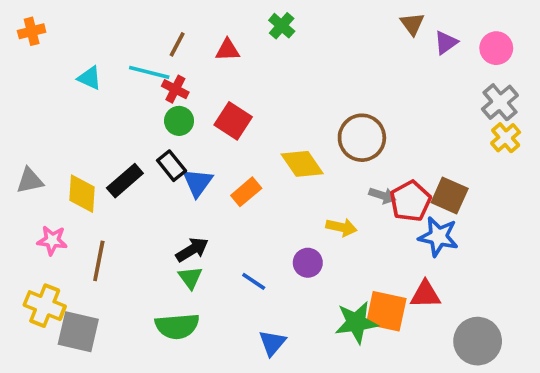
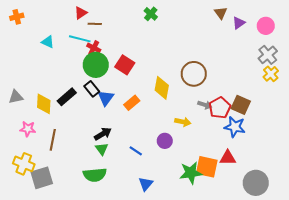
brown line: (177, 44) -> (95, 24), turned 64
red triangle: (228, 50) -> (81, 13), moved, turned -32
green circle: (179, 121) -> (96, 65), size x1.6
yellow diamond: (302, 164) -> (162, 88), turned 45
gray square: (78, 332) -> (42, 178), turned -30

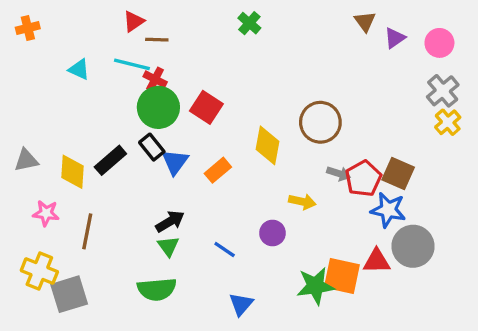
gray circle: (256, 183) -> (413, 246), moved

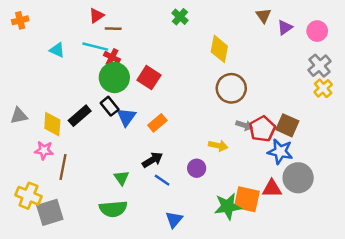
yellow diamond: (268, 145) -> (219, 49), moved
pink star: (46, 213) -> (44, 150), moved
black arrow: (170, 221) -> (153, 160), moved

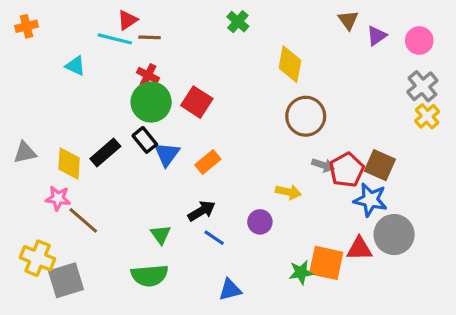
cyan line: (95, 47) -> (115, 39), moved
brown line: (63, 167) -> (83, 220), turned -60
green star: (228, 206) -> (301, 272), size x0.7
blue triangle: (174, 220) -> (230, 290), turned 36

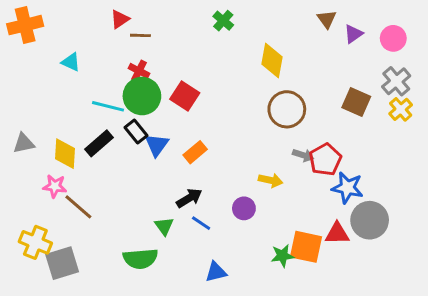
orange cross: (26, 26) -> (25, 25), size x1.6
cyan line: (115, 39) -> (108, 106), moved
brown square: (380, 165) -> (356, 102), moved
green triangle: (161, 235) -> (164, 226), moved

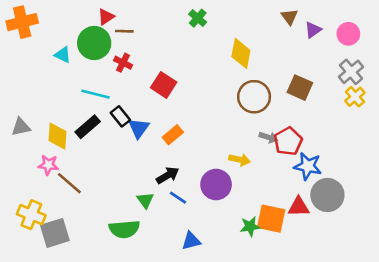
green circle: (142, 96) -> (94, 43), moved
brown square: (356, 102) -> (300, 88), moved
purple circle: (244, 208) -> (216, 185), size x1.5

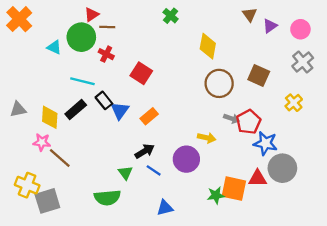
orange cross: (22, 22) -> (19, 19), turned -30
yellow cross: (355, 97) -> (294, 103), moved

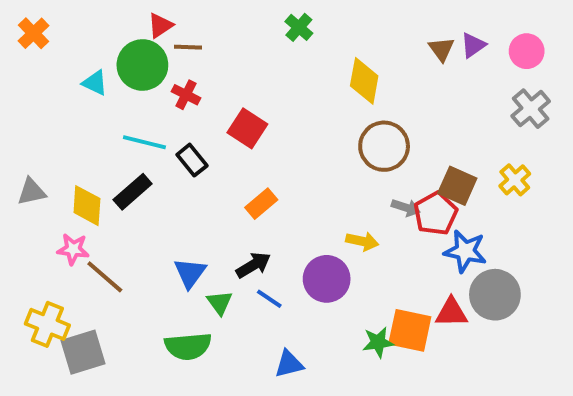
brown triangle: (250, 15) -> (441, 49), moved
orange cross: (19, 19) -> (34, 33), size x0.7
brown square: (259, 76) -> (457, 186), moved
black rectangle: (104, 100) -> (192, 160), moved
blue triangle: (120, 111) -> (190, 273), moved

